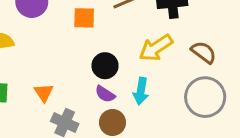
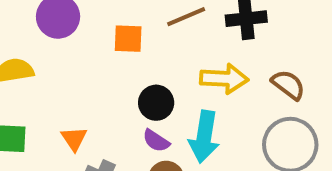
yellow arrow: (156, 48) -> (224, 79), turned -144
cyan arrow: (141, 91) -> (204, 137), size x1.4

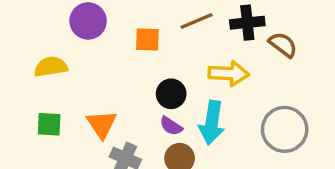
brown semicircle: (288, 85) -> (283, 45), moved
orange triangle: (74, 139) -> (102, 124), size x1.4

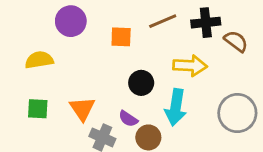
purple semicircle: (171, 126) -> (128, 119), moved

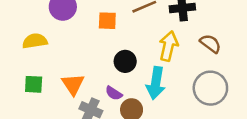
brown semicircle: (236, 41) -> (210, 44), moved
yellow arrow: (190, 66) -> (168, 46), turned -80

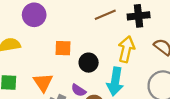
orange square: (107, 21) -> (63, 48), moved

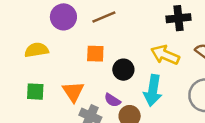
brown line: (105, 15) -> (104, 17), moved
yellow arrow: (126, 49) -> (165, 55), turned -80

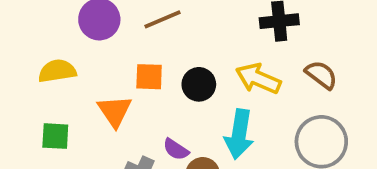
black circle: (123, 70) -> (199, 84), moved
orange triangle: (73, 92) -> (115, 111), moved

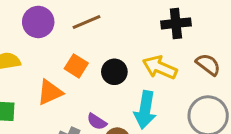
orange square: (149, 77) -> (76, 66), turned 30
orange triangle: (115, 111) -> (50, 92), turned 40

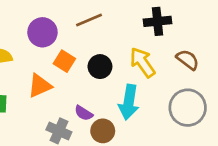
purple circle: (38, 22) -> (42, 32), moved
brown line: (87, 22) -> (89, 20), moved
yellow arrow: (160, 67) -> (142, 62), turned 32

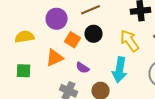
black circle: (100, 67) -> (94, 34), moved
purple semicircle: (84, 113) -> (83, 68), moved

